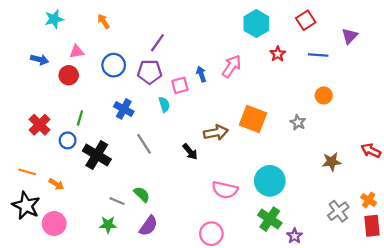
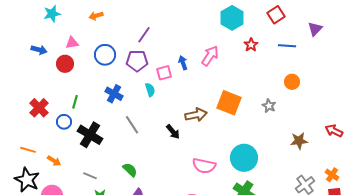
orange arrow: (104, 21) -> (96, 16), turned -72
gray line: (117, 201) -> (90, 176), moved

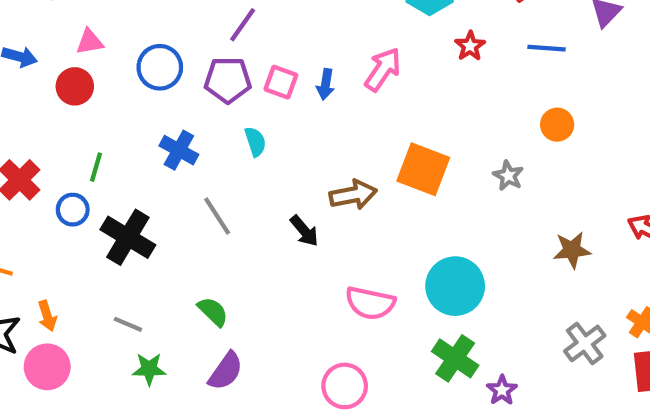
blue arrow: (183, 63) -> (326, 84), turned -152
pink square: (164, 73) -> (281, 82), moved, turned 35
orange arrow: (54, 161) -> (47, 316), moved, turned 40

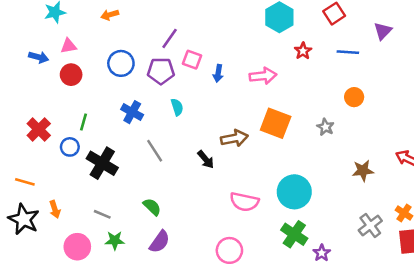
pink triangle: (90, 42) -> (69, 46), moved
pink arrow: (383, 69) -> (263, 76), moved, turned 50
pink square: (281, 82) -> (192, 60), moved
pink circle: (47, 367) -> (77, 247), moved

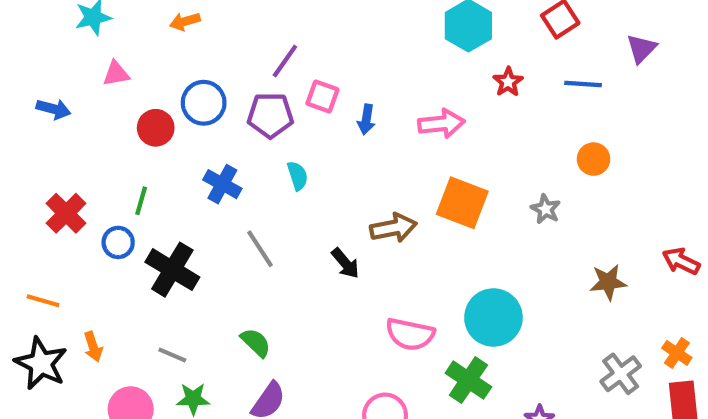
blue arrow: (39, 57) -> (54, 109), moved
red circle: (71, 75) -> (156, 128), moved
green cross: (294, 234) -> (468, 380), moved

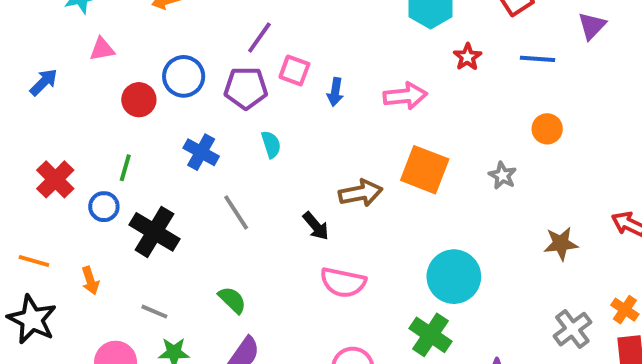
blue arrow: (54, 109) -> (44, 82), turned -60
pink semicircle: (410, 334) -> (343, 282), moved
orange arrow: (93, 347) -> (90, 280), moved

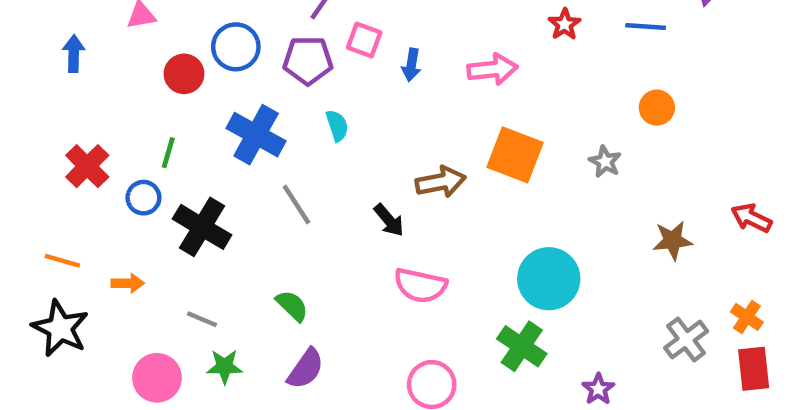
blue arrow: (44, 82) -> (74, 54), turned -44
blue cross: (201, 152) -> (256, 135), size x1.4
orange arrow: (90, 280) -> (128, 283), turned -72

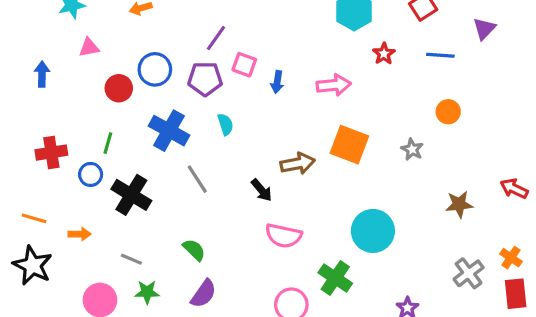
red cross: (87, 166) -> (51, 153), turned 36
green cross: (522, 346) -> (335, 278), moved

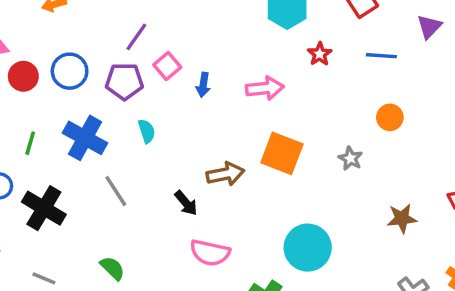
pink square: (244, 65) -> (167, 66), turned 30
red circle: (119, 88) -> (23, 76), moved
green line: (108, 143) -> (30, 143), moved

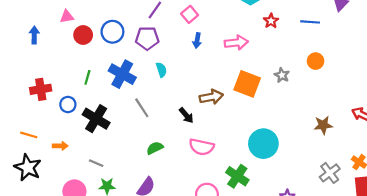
pink square: (167, 66) -> (190, 14), moved
gray star: (350, 158) -> (282, 75), moved
green semicircle: (112, 268) -> (155, 148), moved, turned -70

